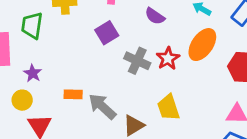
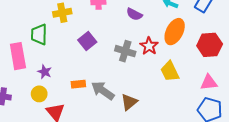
purple square: (107, 33) -> (87, 41), moved
yellow trapezoid: (168, 108) -> (170, 71), moved

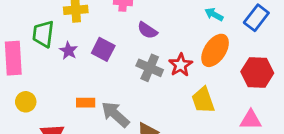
purple semicircle: (134, 14) -> (147, 30), moved
purple square: (87, 41) -> (103, 49), turned -30
purple star: (45, 72) -> (68, 51), moved
yellow circle: (39, 94) -> (26, 102), moved

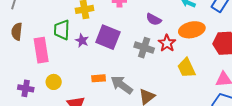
purple semicircle: (147, 30) -> (154, 19), moved
purple square: (103, 49) -> (108, 37), size x1.4
orange ellipse: (215, 50) -> (192, 30), turned 50

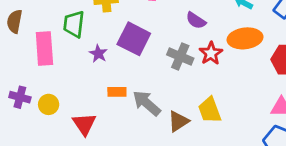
purple star: (82, 41) -> (98, 54), moved
yellow trapezoid: (186, 68) -> (210, 110), moved
yellow circle: (54, 82) -> (49, 104), moved

